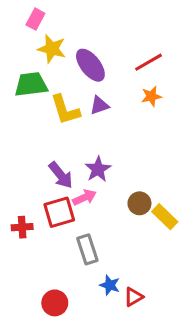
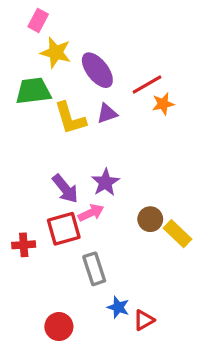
red line: (148, 62) -> (147, 85), moved

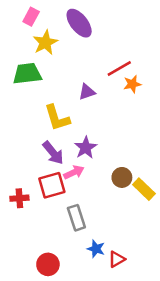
yellow star: (56, 53) -> (45, 43), turned 30
purple ellipse: (97, 70) -> (79, 23), moved
yellow L-shape: (70, 118) -> (57, 118), moved

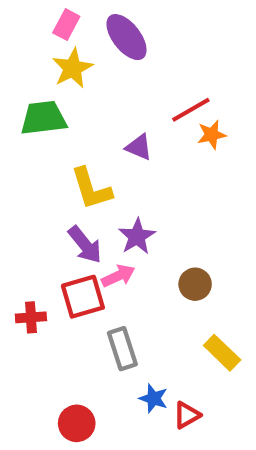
pink rectangle: (31, 17) -> (66, 25), moved
purple triangle: (87, 92) -> (139, 147), turned 42
yellow rectangle: (144, 189) -> (222, 353), moved

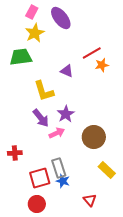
brown circle: (195, 284) -> (94, 137), size x1.5
red square: (83, 297) -> (40, 178), moved
blue star: (154, 398) -> (63, 181), moved
red triangle: (187, 415) -> (90, 200), turned -40

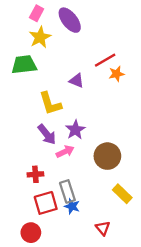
red cross: (15, 153) -> (35, 174), moved
red circle: (37, 204) -> (31, 233), moved

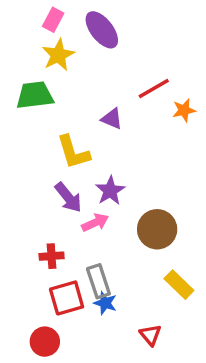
orange star: (117, 74) -> (184, 110), moved

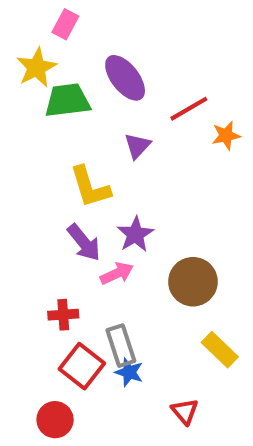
purple ellipse: (102, 30) -> (125, 78), moved
yellow star: (58, 55) -> (36, 68), moved
green trapezoid: (35, 95) -> (67, 100), moved
purple triangle: (112, 119) -> (137, 146), turned 50
red square: (67, 298) -> (82, 366), turned -36

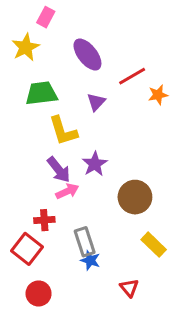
green trapezoid: (67, 100) -> (41, 93), moved
pink arrow: (117, 273) -> (67, 191), moved
red square: (82, 366) -> (27, 249), moved

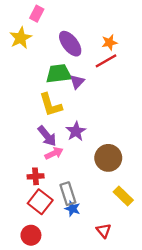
green trapezoid: (41, 93) -> (59, 74), moved
orange star: (158, 95) -> (109, 42), moved
red square: (27, 249) -> (40, 202), moved

